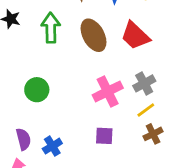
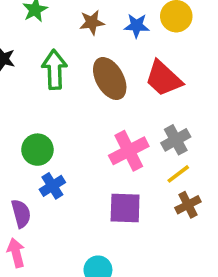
purple square: (104, 136) -> (125, 208), size x1.4
blue cross: (52, 146) -> (52, 186), moved

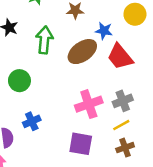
blue star: (137, 26) -> (104, 31), moved
brown ellipse: (110, 79) -> (82, 52), turned 76
green circle: (37, 150) -> (19, 81), moved

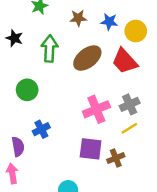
yellow circle: (135, 14) -> (136, 31), moved
blue star: (104, 31) -> (109, 22), moved
brown cross: (125, 148) -> (116, 158), moved

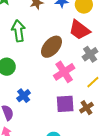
brown ellipse: (87, 58) -> (51, 47), moved
gray cross: (130, 104) -> (90, 54), moved

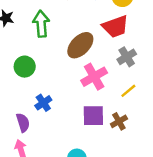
red trapezoid: (79, 30) -> (115, 27), turned -60

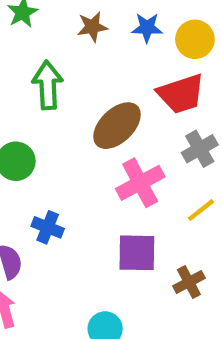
blue cross: (43, 103) -> (48, 227), turned -35
brown cross: (119, 121) -> (189, 282), moved

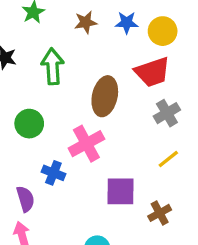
brown ellipse: (117, 126) -> (105, 96), turned -33
pink cross: (140, 183) -> (86, 144), moved

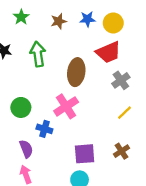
green circle: (29, 124) -> (21, 107), moved
purple square: (121, 191) -> (85, 154), moved

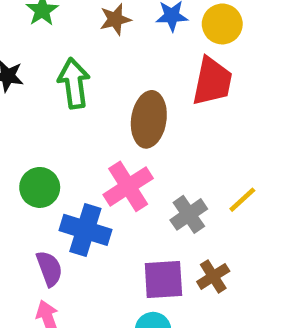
red trapezoid: (108, 52) -> (212, 81), turned -56
gray cross: (121, 80) -> (189, 214), moved
blue cross: (44, 129) -> (85, 230), size x1.5
brown cross: (121, 151) -> (213, 276), moved

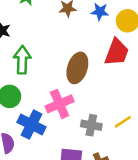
green arrow: (74, 83) -> (22, 60), moved
gray cross: (189, 214) -> (91, 125), turned 36

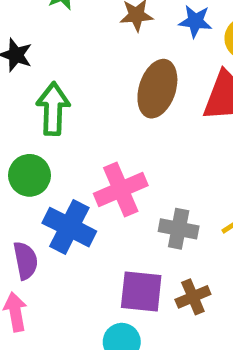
brown ellipse: (77, 68) -> (157, 89), moved

